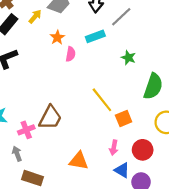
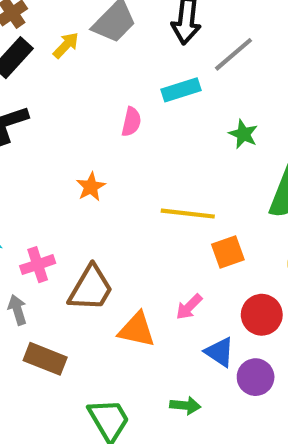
orange star: (57, 37) -> (91, 187), moved
yellow line: (102, 100) -> (188, 214), turned -48
brown trapezoid: (50, 118) -> (91, 288), moved
pink arrow: (114, 148) -> (189, 307), moved, turned 32

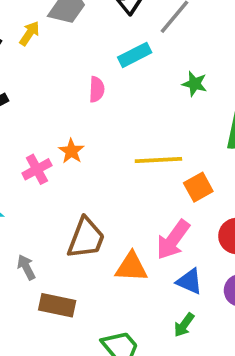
pink cross: (38, 265) -> (37, 169), moved
pink arrow: (189, 307) -> (173, 240), size x1.6
blue triangle: (220, 352) -> (189, 281), moved
green arrow: (185, 406) -> (184, 325), turned 130

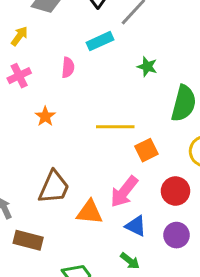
yellow arrow: (29, 33) -> (19, 36), moved
pink cross: (37, 169) -> (19, 76), moved
green arrow: (184, 325) -> (130, 261), turned -90

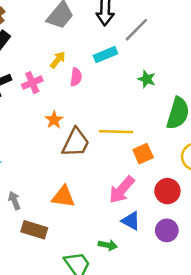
yellow arrow: (19, 36) -> (58, 60), moved
brown trapezoid: (54, 187) -> (76, 143), moved
orange triangle: (89, 212) -> (63, 197), moved
green arrow: (130, 261) -> (108, 245), moved, turned -30

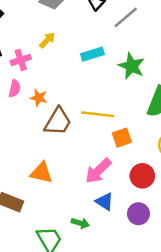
cyan rectangle: (105, 55) -> (92, 54), moved
pink semicircle: (76, 77) -> (15, 88), moved
green star: (147, 79) -> (132, 66), size x1.5
orange star: (54, 120) -> (39, 98), turned -30

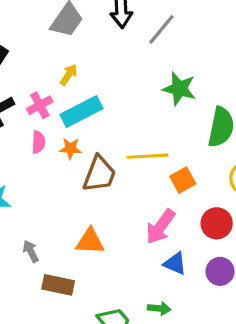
cyan rectangle: (92, 54) -> (82, 112), moved, size x1.4
green arrow: (80, 223) -> (159, 308), moved

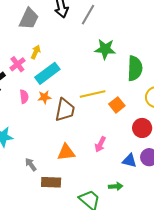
pink cross: (40, 105) -> (17, 64), moved
pink arrow: (161, 227) -> (100, 144), moved, size x0.7
blue triangle: (175, 264) -> (129, 161), moved

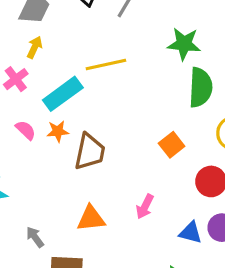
green star: (105, 49) -> (184, 44), moved
yellow arrow: (36, 52) -> (35, 47), moved
yellow line: (93, 94) -> (106, 64), moved
pink semicircle: (24, 97) -> (26, 130), turned -40

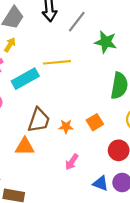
green star: (184, 44) -> (106, 42), moved
orange star: (58, 131) -> (66, 127), moved
orange triangle: (91, 218) -> (25, 147), moved

